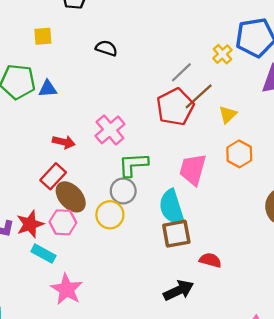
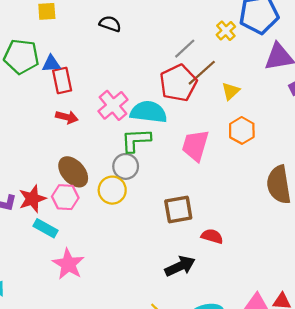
red rectangle: (53, 176) -> (62, 81), moved, turned -55
cyan semicircle: (172, 207) -> (149, 112), moved, turned 114

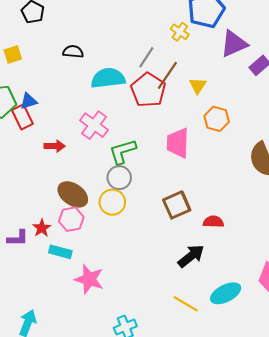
red rectangle: (62, 81) -> (22, 117), moved
cyan semicircle: (149, 112) -> (108, 78), moved
red star: (32, 199) -> (42, 228), size x0.7

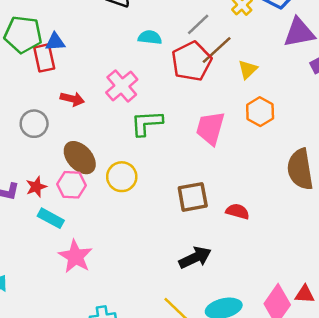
cyan semicircle: (108, 78) -> (150, 37), size x0.6
gray circle: (119, 178) -> (34, 124), moved
red semicircle: (213, 222) -> (238, 211), moved

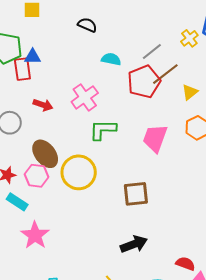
yellow circle: (122, 177) -> (79, 172), size x1.4
red semicircle: (238, 211) -> (185, 264), moved

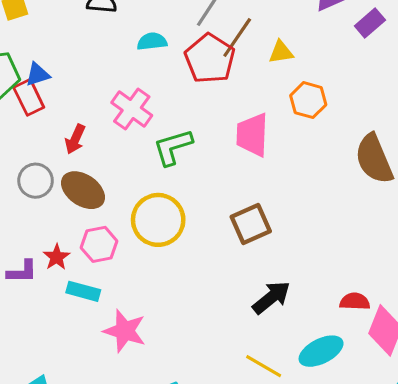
yellow triangle: (190, 92) -> (281, 52), turned 48
red arrow: (43, 105) -> (75, 139), turned 114
brown ellipse: (45, 154) -> (83, 190), moved

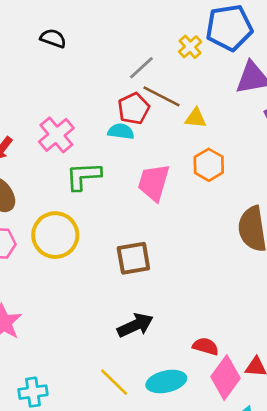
brown line: (237, 37) -> (161, 96), turned 69
cyan semicircle: (152, 41) -> (121, 131), moved
red pentagon: (210, 59) -> (134, 108), size x0.7

